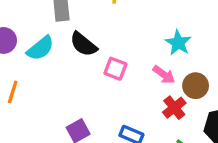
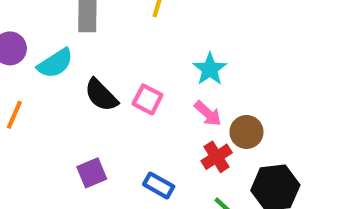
cyan star: (178, 43) -> (210, 69), moved
black semicircle: (83, 44) -> (101, 95), moved

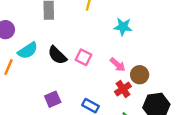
cyan semicircle: (55, 63) -> (28, 51), moved
cyan star: (210, 69) -> (123, 27), moved, turned -30

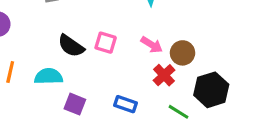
cyan semicircle: (28, 51) -> (49, 76), moved, turned -138
purple square: (53, 99) -> (75, 104), turned -35

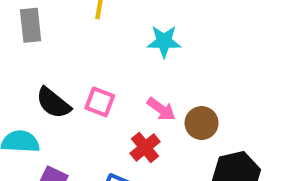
red cross: (164, 75) -> (145, 147), moved

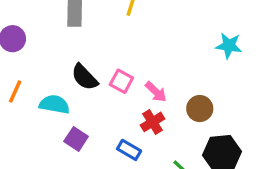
cyan star: (164, 41) -> (229, 46), moved
pink arrow: (161, 109) -> (156, 92), moved

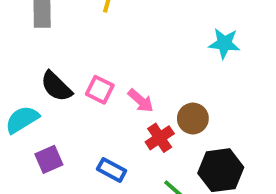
cyan semicircle: (54, 104) -> (22, 120), turned -40
red cross: (153, 122) -> (160, 138), moved
purple square: (76, 139) -> (49, 159), turned 35

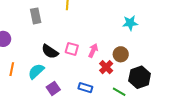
cyan star: (224, 43) -> (130, 23), moved
pink arrow: (141, 101) -> (93, 50), turned -96

